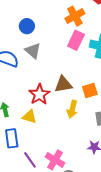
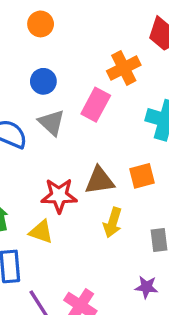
pink rectangle: (76, 40) -> (96, 105), moved
orange square: (90, 91) -> (142, 176), moved
red star: (39, 94) -> (59, 196), turned 30

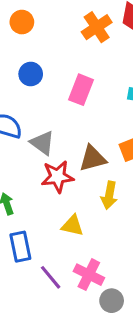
orange cross: (124, 68) -> (97, 27), moved
gray triangle: (52, 123) -> (42, 143), moved
yellow triangle: (41, 232) -> (72, 226), moved

